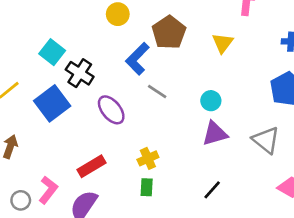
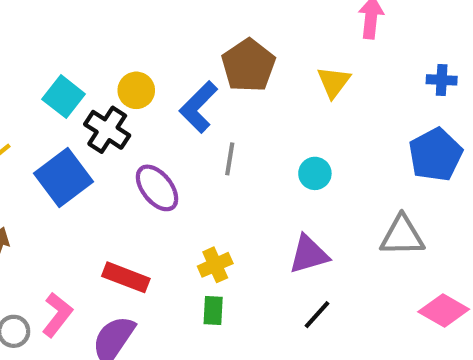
yellow circle: (118, 14) -> (136, 90), moved
gray line: (157, 92) -> (230, 159), turned 66
purple triangle: (215, 133) -> (309, 254), moved
gray triangle: (266, 140) -> (402, 236), turned -40
red rectangle: (92, 166) -> (126, 277), turned 52

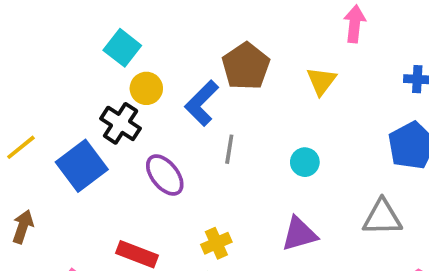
cyan square: (64, 97) -> (122, 48), moved

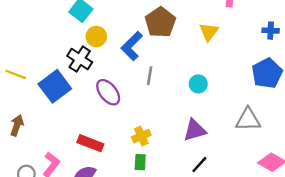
yellow line: (21, 147) -> (16, 74), turned 60

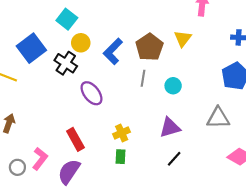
brown pentagon: (160, 22) -> (149, 47), moved
gray line: (150, 76) -> (143, 78), moved
blue square: (55, 86) -> (31, 48), moved
red rectangle: (90, 143) -> (75, 139), turned 40

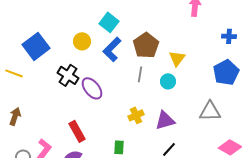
cyan square: (67, 19) -> (109, 22), moved
yellow triangle: (183, 39) -> (177, 58), moved
black cross: (66, 63) -> (68, 75), moved
yellow cross: (122, 133) -> (136, 115), moved

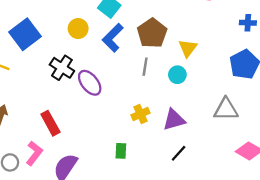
red rectangle: (77, 131) -> (50, 123), moved

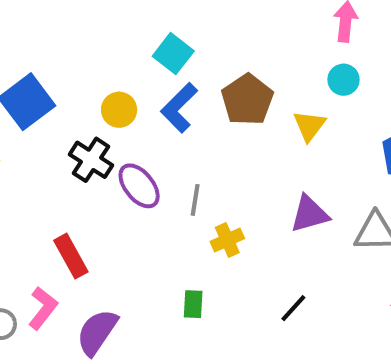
yellow circle: (78, 29) -> (119, 110), moved
gray line: (145, 67) -> (195, 200), moved
cyan circle: (177, 75) -> (344, 80), moved
purple triangle: (174, 120) -> (309, 214), moved

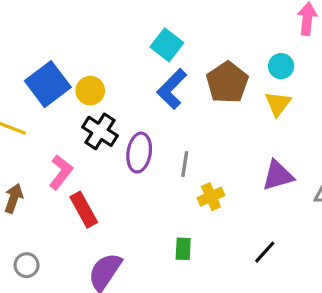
cyan circle: (344, 80) -> (281, 66), moved
yellow circle: (119, 110) -> (90, 91), moved
purple ellipse: (139, 186) -> (139, 153), turned 48
pink L-shape: (43, 308) -> (61, 172), moved

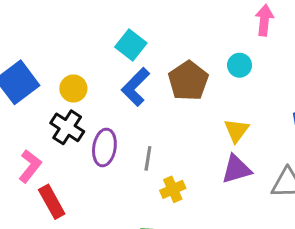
yellow circle: (90, 91) -> (73, 88), moved
yellow triangle: (278, 104) -> (236, 130), moved

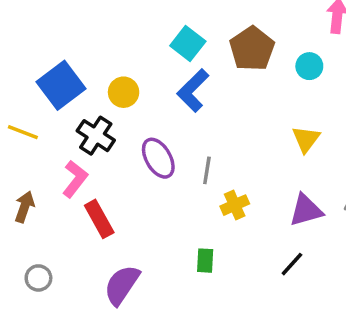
brown pentagon: (188, 81) -> (252, 49), moved
black cross: (67, 127) -> (96, 136), moved
purple ellipse: (104, 147) -> (158, 158), turned -39
purple triangle: (236, 169) -> (306, 210), moved

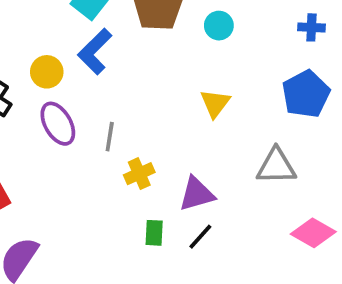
yellow circle: (124, 92) -> (47, 72), moved
purple triangle: (306, 210) -> (197, 194), moved
green rectangle: (205, 261) -> (154, 233), moved

